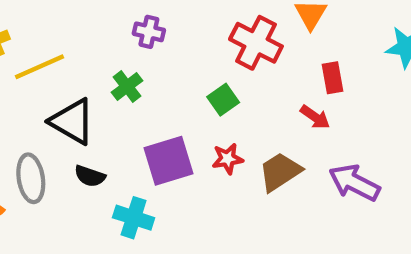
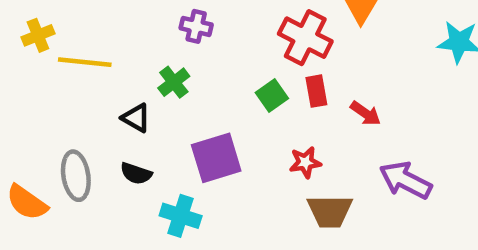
yellow line: (40, 67) -> (85, 62), turned 30
red rectangle: (332, 78) -> (316, 91), moved
black triangle: (72, 121) -> (136, 118), moved, size x0.6
red star: (228, 159) -> (305, 162), moved
brown trapezoid: (280, 172) -> (330, 211), moved, turned -147

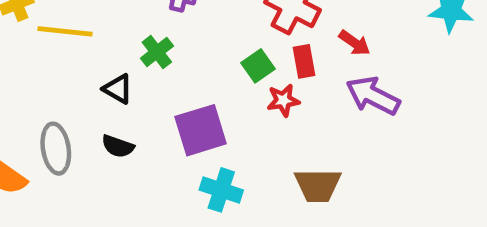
red arrow: (365, 113) -> (355, 43), moved
red star: (305, 162) -> (283, 100), moved
purple arrow: (405, 180) -> (373, 96), moved
cyan cross: (181, 216) -> (221, 190), moved

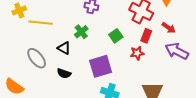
red rectangle: (304, 61) -> (146, 36), turned 32
green square: (258, 66) -> (116, 36), moved
gray ellipse: (56, 149) -> (37, 58), moved, turned -30

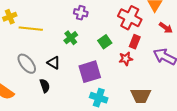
red arrow: (169, 28) -> (166, 28), moved
black triangle: (64, 48) -> (54, 63), moved
black semicircle: (64, 73) -> (45, 86), moved, turned -128

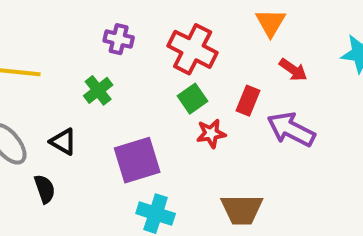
red cross: (130, 18) -> (193, 49), moved
green square: (105, 42) -> (193, 99), moved
red rectangle: (135, 42) -> (248, 101), moved

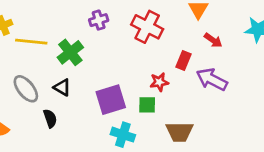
purple cross: (119, 39) -> (99, 20), turned -30
green cross: (98, 90) -> (70, 52), moved, size x1.4
green square: (193, 99) -> (147, 105), moved, turned 36

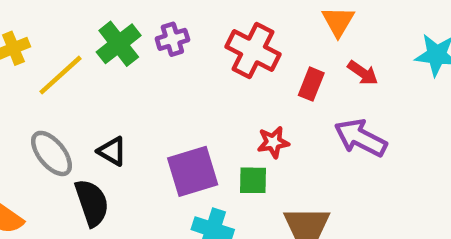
yellow line: (31, 42) -> (60, 75), turned -48
green cross: (70, 52) -> (119, 44), moved
red rectangle: (183, 60) -> (311, 84), moved
black semicircle: (50, 118) -> (92, 203), size x1.5

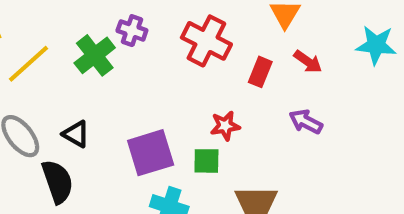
purple cross: (172, 39) -> (132, 31), turned 36
green cross: (119, 44) -> (95, 55), moved
purple arrow: (361, 138) -> (306, 122), size x0.7

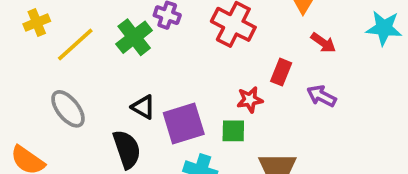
red rectangle: (260, 72) -> (281, 72), moved
black triangle: (76, 134) -> (143, 107), moved
black semicircle: (57, 182) -> (127, 149), moved

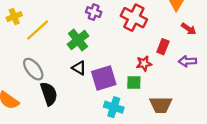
green cross: (134, 37) -> (78, 40), moved
purple arrow: (321, 96) -> (188, 61), turned -30
black semicircle: (127, 149) -> (49, 94), moved

